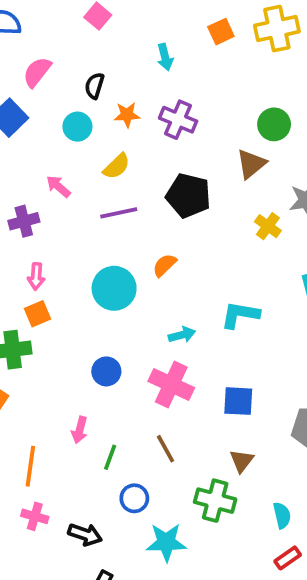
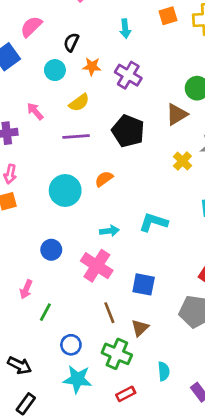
brown line: (166, 449) -> (109, 313), moved
blue circle: (134, 498) -> (71, 345), moved
red rectangle: (288, 558) -> (126, 394), moved

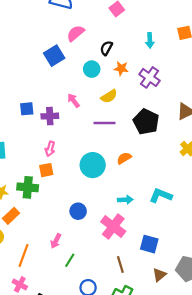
brown triangle: (140, 328) -> (159, 275), moved

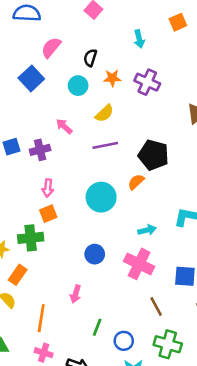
black pentagon: (146, 122) -> (153, 155), moved
green line: (70, 260) -> (97, 327), moved

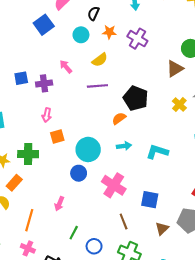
cyan circle: (101, 197) -> (88, 149), moved
orange square: (48, 214) -> (57, 137), moved
cyan arrow: (147, 230) -> (124, 146), moved

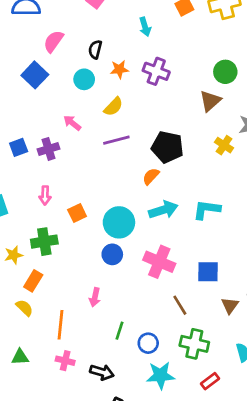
pink arrow: (47, 115) -> (45, 195), moved
cyan arrow: (124, 146) -> (163, 210), size x1.5

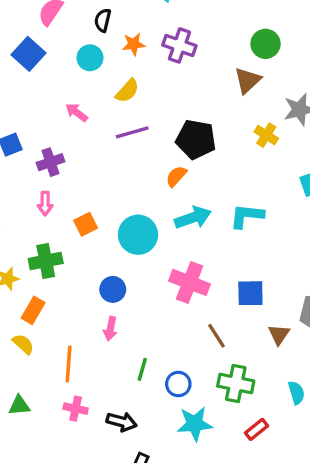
purple cross: (49, 149) -> (50, 162), moved
blue circle: (112, 254) -> (113, 289), moved

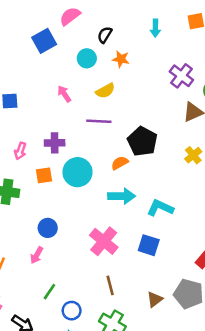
purple cross: (179, 45) -> (181, 76), moved
purple cross: (50, 162) -> (55, 143), moved
cyan circle: (138, 235) -> (78, 172), moved
blue square: (250, 293) -> (149, 245), moved

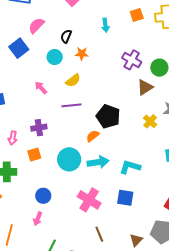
cyan circle: (78, 172) -> (69, 159), moved

